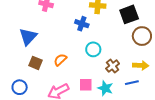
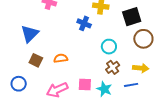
cyan circle: (93, 49) -> (109, 47), moved
orange semicircle: (60, 60) -> (61, 58), turned 32

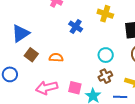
blue cross: (84, 23) -> (76, 26), moved
blue triangle: (30, 34) -> (21, 33), moved

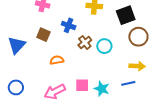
brown square: (31, 55) -> (43, 35), moved
brown cross: (105, 76) -> (85, 42), moved

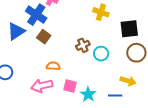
blue cross: (69, 25) -> (36, 15), moved, size x1.5
brown square: (43, 35) -> (44, 37), moved
orange semicircle: (57, 60) -> (53, 66), moved

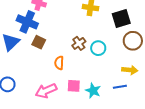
orange semicircle: (53, 66) -> (59, 63), moved, turned -80

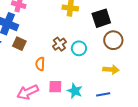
blue line: (120, 87) -> (103, 94), moved

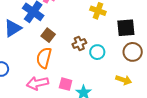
brown square: (19, 44) -> (48, 35), moved
orange semicircle: (40, 64) -> (44, 58), moved, size x1.5

